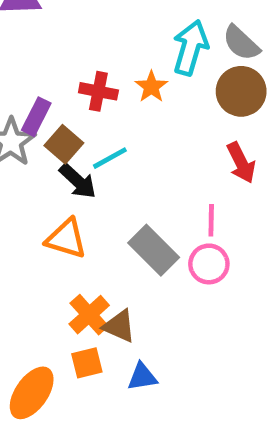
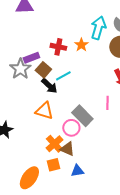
purple rectangle: (36, 117) -> (31, 58), turned 42
pink circle: (209, 264) -> (71, 128), moved

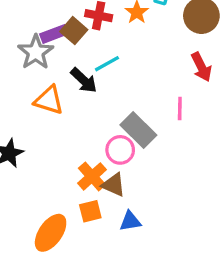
brown square: (43, 70) -> (74, 31), moved
orange triangle: (44, 111) -> (49, 100), moved

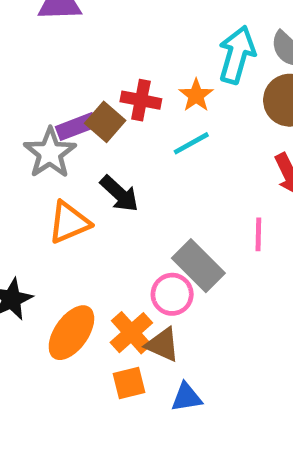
cyan line: (107, 64) -> (191, 143), moved
orange triangle: (49, 100) -> (69, 222), turned -40
orange ellipse: (51, 233) -> (71, 333), moved

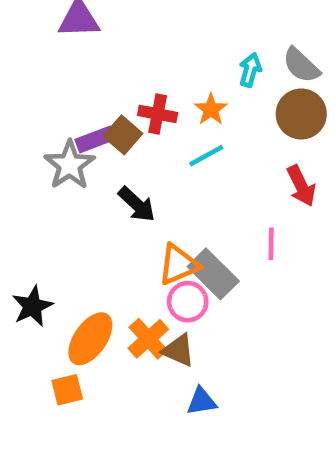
cyan arrow: (237, 55) -> (250, 70), size x0.6
orange triangle: (69, 222) -> (178, 265), moved
orange square: (129, 383) -> (67, 390), moved

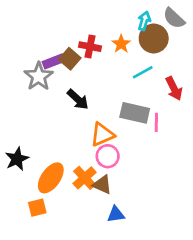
brown circle: (301, 114) -> (154, 38), moved
cyan line: (206, 156) -> (143, 72), moved
gray rectangle: (213, 274) -> (135, 113), moved, turned -32

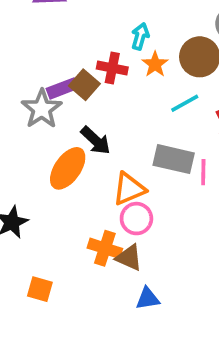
cyan arrow: (144, 21) -> (140, 36), moved
orange ellipse: (51, 178) -> (68, 168), moved
orange cross: (85, 178) -> (105, 248), turned -30
orange square: (37, 208) -> (40, 289), turned 30

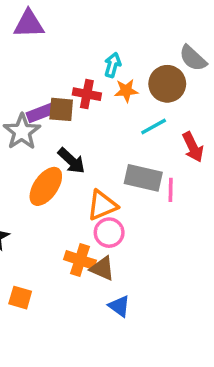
orange star: (155, 64) -> (126, 91), turned 30
brown square: (84, 85) -> (61, 109), turned -36
blue triangle: (148, 298) -> (119, 306), turned 45

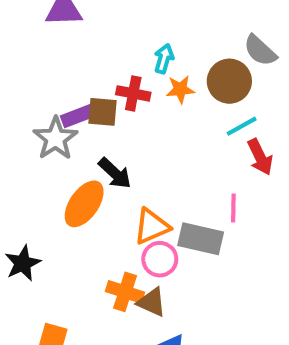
cyan line: (154, 127) -> (242, 126), moved
gray rectangle: (143, 178) -> (201, 239), moved

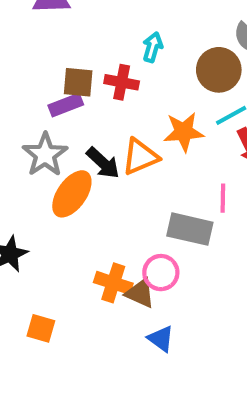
orange star: (180, 89) -> (184, 132), moved, size x1.4
brown square: (103, 112) -> (78, 82), moved
gray star: (55, 138) -> (45, 155), moved
orange triangle: (152, 226) -> (140, 157), moved
pink circle: (160, 259) -> (161, 273), moved

